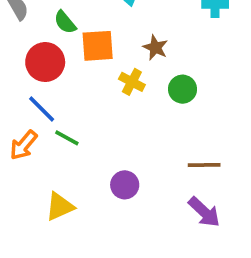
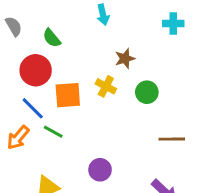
orange square: (98, 46) -> (68, 95), moved
brown star: (155, 48) -> (125, 59), turned 30
brown line: (204, 165) -> (172, 139), moved

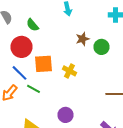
yellow cross: (106, 86) -> (70, 71), moved
green circle: (147, 92) -> (102, 47), moved

